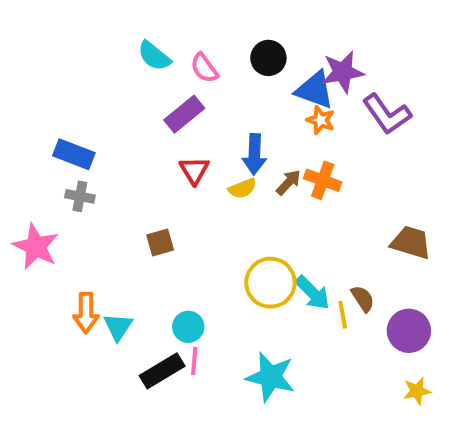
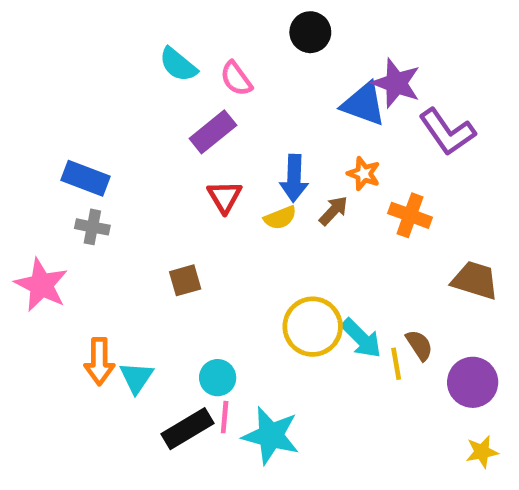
black circle: (268, 58) -> (310, 32), moved
purple star: (343, 72) -> (396, 83), turned 30
orange star: (321, 120) -> (364, 174), moved
orange cross: (323, 180) -> (410, 215), moved
cyan star: (270, 377) -> (271, 436), moved

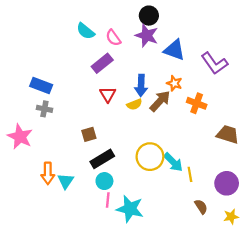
purple star: (396, 83) -> (147, 36), moved
brown arrow: (334, 211) -> (160, 101), size x1.5
brown semicircle: (419, 345) -> (201, 207), moved
black rectangle: (187, 429) -> (102, 159), moved

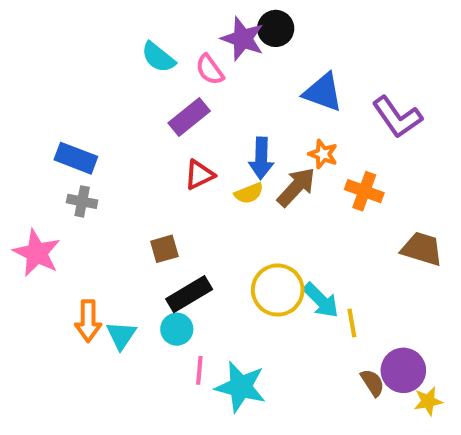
purple star: (147, 36) -> (243, 39), moved
red triangle: (108, 94) -> (199, 175), turned 35
cyan circle: (104, 181) -> (177, 329), moved
purple circle: (227, 183) -> (403, 370), moved

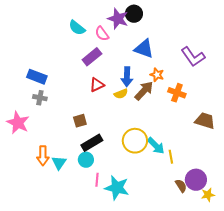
blue triangle: (323, 92) -> (144, 49), moved

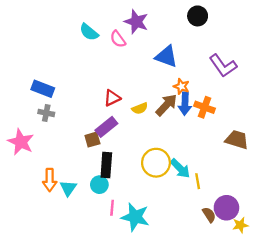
black circle: (134, 14) -> (198, 16), moved
purple rectangle: (92, 57) -> (106, 127), moved
blue arrow: (127, 77) -> (185, 104), moved
black rectangle: (92, 143) -> (106, 165), turned -55

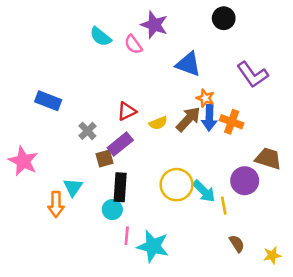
gray cross: (46, 113) -> (87, 131), moved, turned 35
cyan triangle: (68, 188) -> (73, 187), moved
purple circle: (226, 208) -> (245, 181), moved

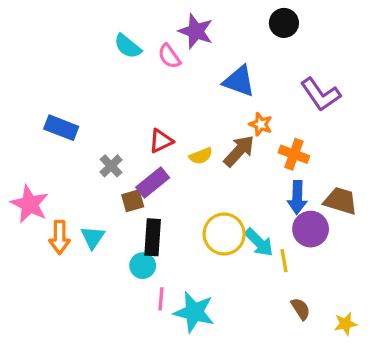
blue arrow: (209, 118) -> (297, 197), moved
orange arrow: (56, 204) -> (60, 237), moved

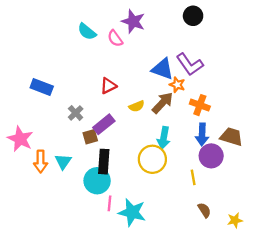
blue triangle: (239, 81) -> (163, 69), moved
purple L-shape: (321, 94) -> (190, 64), moved
red triangle: (161, 141) -> (108, 86), moved
cyan arrow: (259, 242) -> (164, 138), moved, turned 55
cyan circle: (143, 266) -> (97, 181), size x1.5

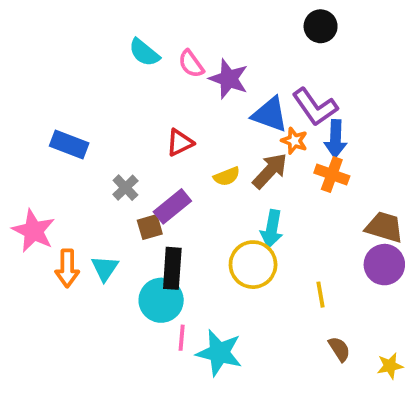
purple star: (133, 21) -> (229, 79), moved
blue arrow: (202, 134) -> (336, 139), moved
purple circle: (211, 156) -> (384, 265), moved

